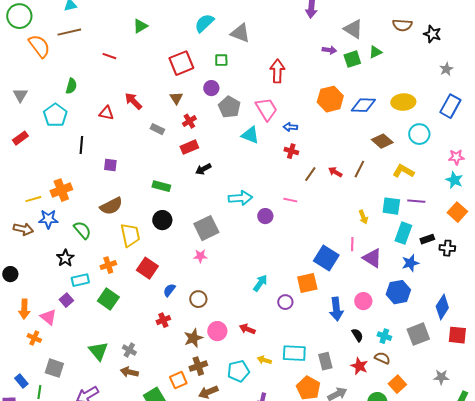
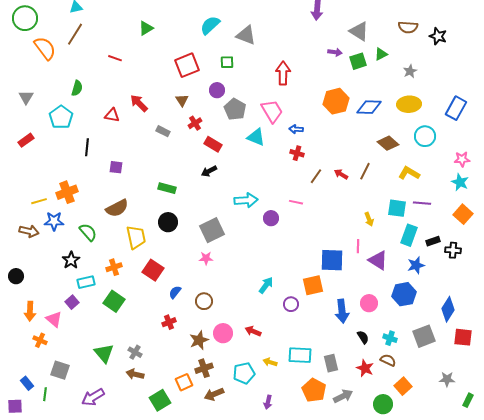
brown line: (69, 32) -> (75, 34), turned -45
gray star: (446, 69) -> (410, 71), moved
red rectangle: (189, 147) -> (213, 144), moved, turned 54
blue square: (326, 258) -> (332, 260), turned -30

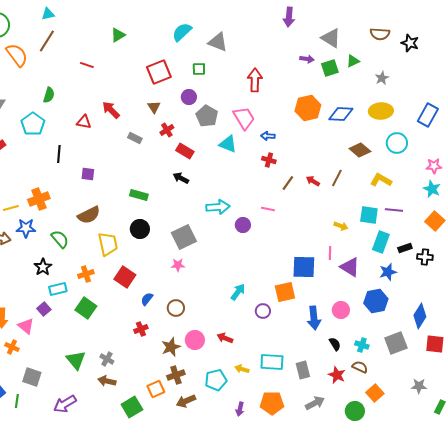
black arrow: (209, 171) -> (181, 178), turned 56
yellow arrow: (369, 219) -> (341, 226), turned -48
orange pentagon: (314, 390) -> (272, 403), moved, turned -30

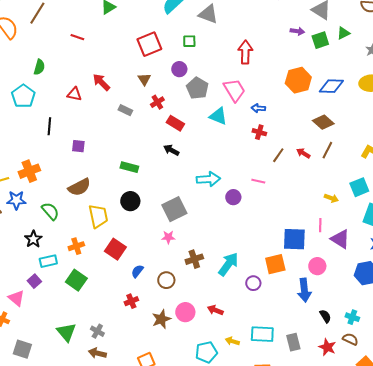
brown diamond: (360, 150) -> (323, 122), moved
cyan square: (369, 215) -> (359, 187), turned -30
cyan arrow: (238, 292) -> (228, 264), size x1.4
pink circle: (341, 310) -> (317, 266), moved
brown cross: (176, 375) -> (194, 259), moved

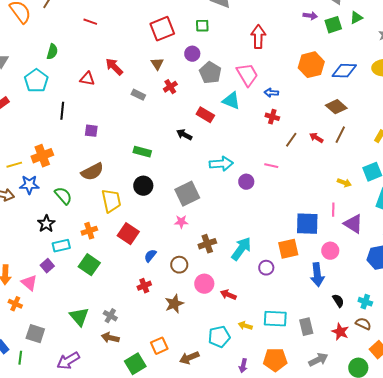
red rectangle: (175, 123) -> (205, 115), moved
pink circle: (185, 312) -> (204, 284), moved

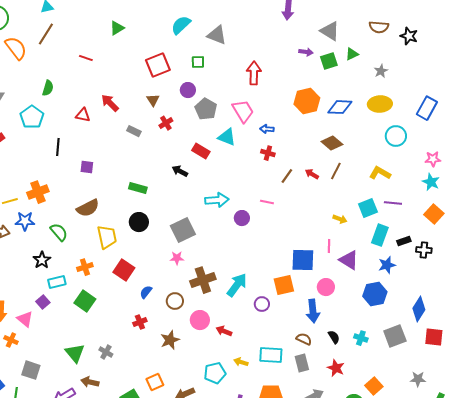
brown cross: (207, 244) -> (203, 280), size x1.4
brown semicircle: (363, 324) -> (304, 339), moved
brown arrow: (110, 338) -> (90, 382), moved

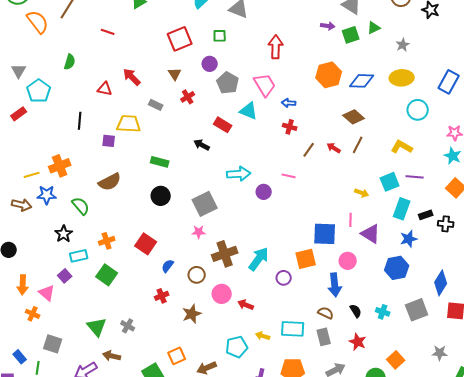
cyan pentagon: (32, 117) -> (39, 91), moved
yellow trapezoid: (107, 237) -> (129, 124), moved, turned -75

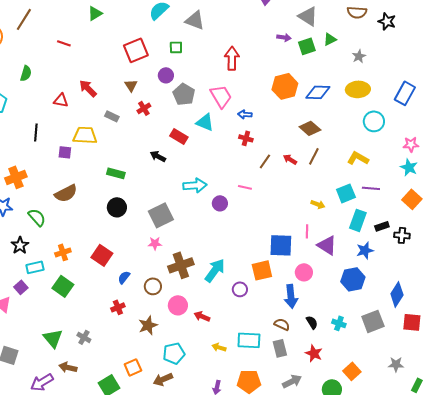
cyan pentagon: (237, 347) -> (174, 353), moved

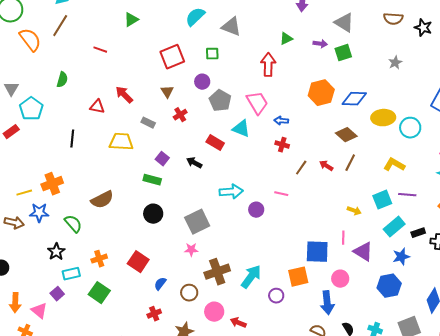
green triangle: (330, 39) -> (286, 39), moved
yellow ellipse: (358, 89) -> (383, 118), moved
purple square: (65, 152) -> (162, 159), moved, turned 32
cyan rectangle: (358, 220) -> (394, 227), turned 30

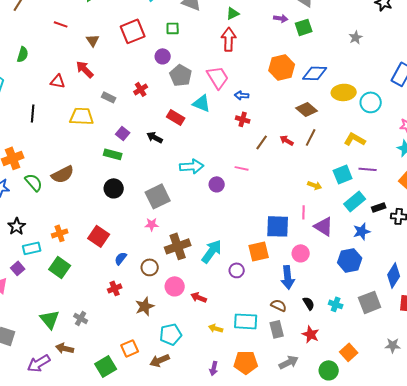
green triangle: (286, 39) -> (233, 13), moved
brown triangle: (167, 92) -> (93, 40), moved
green semicircle: (73, 224) -> (34, 182), moved

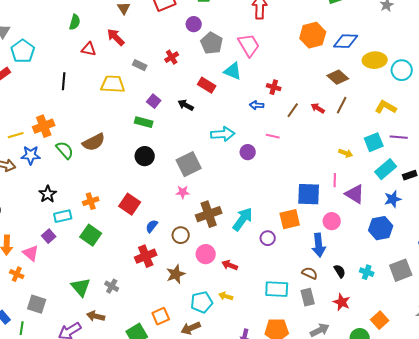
green semicircle: (23, 54) -> (75, 22), moved
blue arrow: (242, 95) -> (257, 105), moved
red cross: (115, 288) -> (146, 256), size x1.5
yellow arrow: (216, 328) -> (226, 296), moved

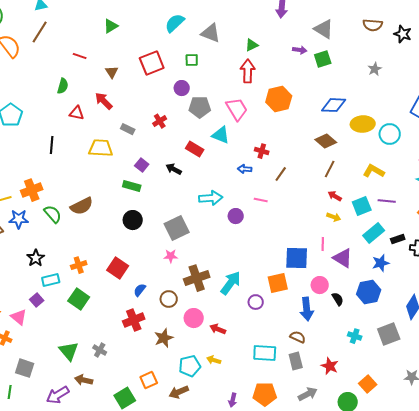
orange hexagon: (313, 35) -> (279, 99), moved
gray pentagon: (212, 43) -> (200, 107), turned -30
red arrow: (318, 108) -> (335, 196), moved
black semicircle: (340, 271) -> (338, 299), moved

